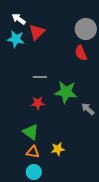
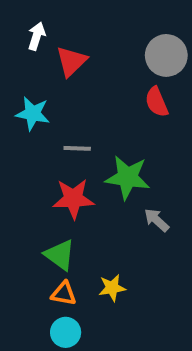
white arrow: (19, 19) -> (37, 36), turned 72
cyan star: (16, 39) -> (33, 114), moved
red star: (38, 103) -> (73, 199), size x1.5
gray arrow: (88, 109) -> (157, 220), moved

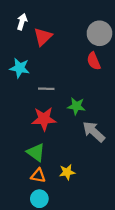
green star: (128, 177) -> (76, 106), size x0.7
gray arrow: (157, 220) -> (94, 132), size x1.5

